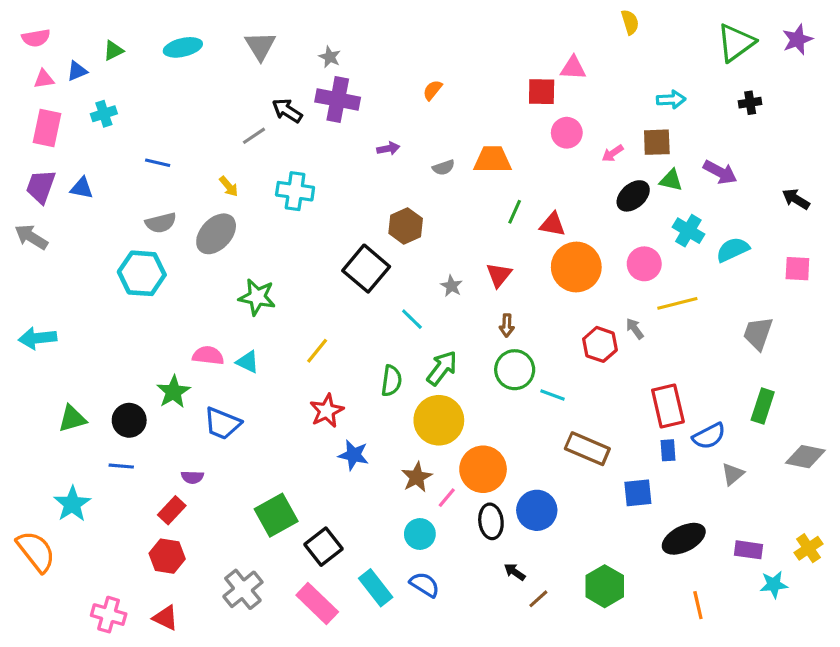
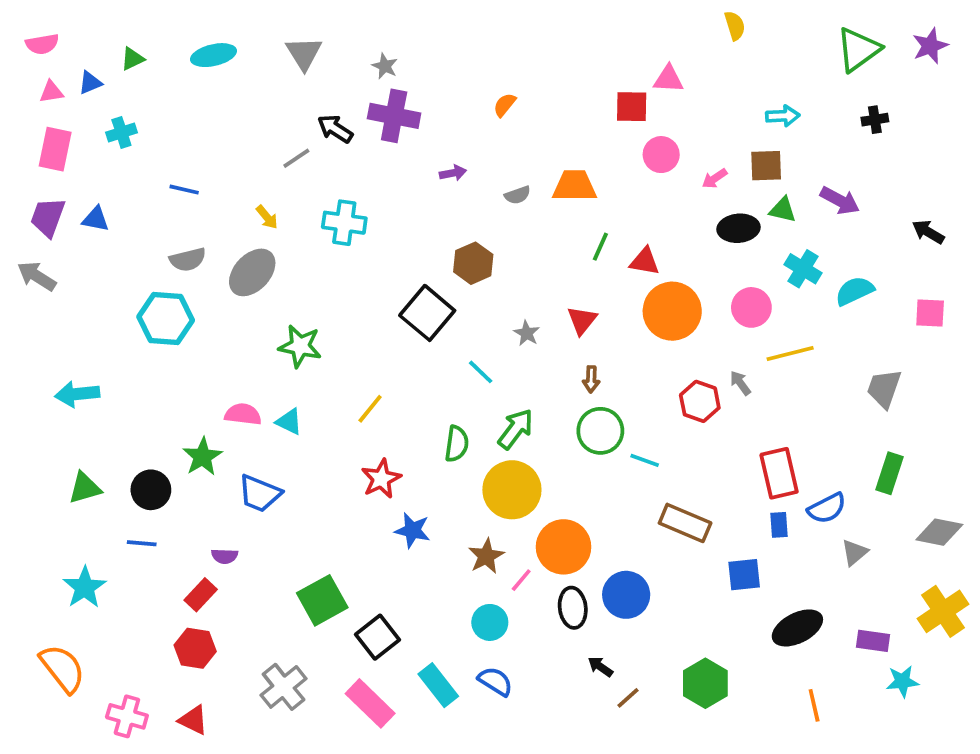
black ellipse: (633, 196) -> (739, 228), turned 36
cyan arrow: (38, 338) -> (77, 394), moved
yellow cross: (809, 548) -> (943, 611), moved, size x1.5
orange semicircle: (36, 551) -> (62, 668), moved

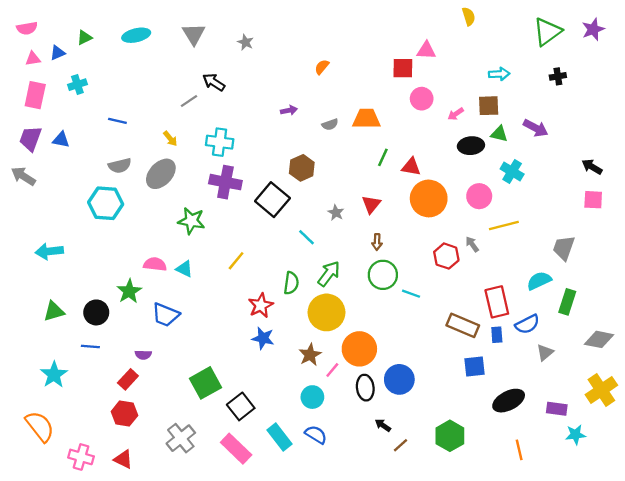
purple cross: (394, 116) -> (225, 182), moved
black arrow: (928, 232) -> (592, 167), moved
cyan semicircle: (855, 291) -> (539, 281), moved
red star: (381, 479) -> (261, 305), moved
brown rectangle: (685, 523) -> (463, 325), moved

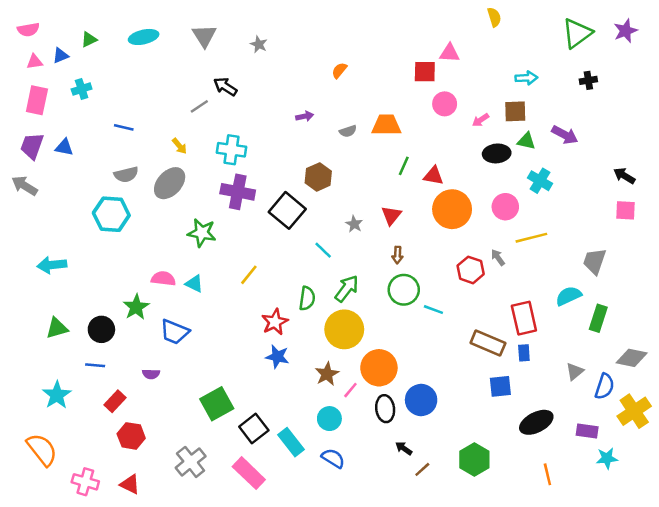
blue semicircle: (527, 324) -> (604, 386), moved, turned -45
red rectangle: (128, 379) -> (115, 401), moved
cyan rectangle: (280, 437) -> (291, 442), moved

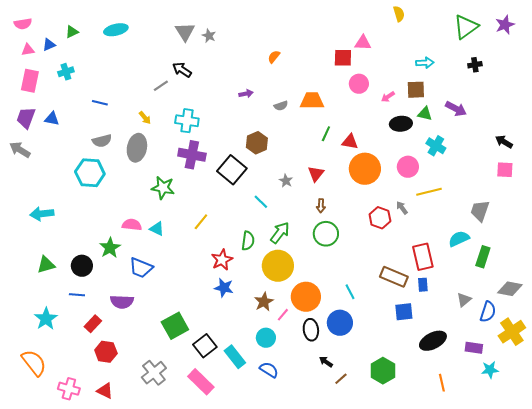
gray triangle: (204, 36) -> (185, 32), moved
gray ellipse: (170, 183) -> (137, 148), turned -32
cyan line: (433, 310) -> (350, 292), moved, turned 42
purple semicircle: (151, 374) -> (122, 302), size x1.6

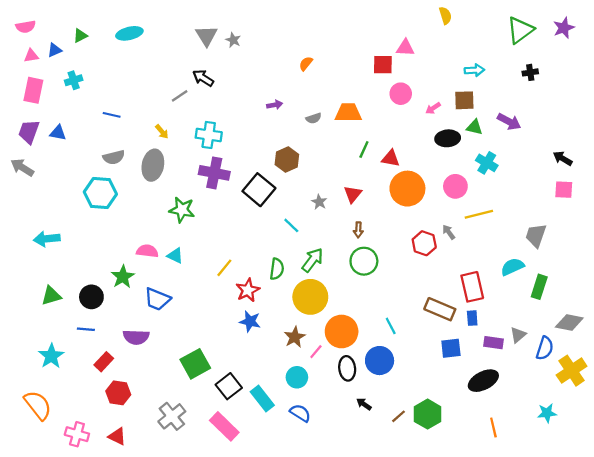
yellow line: (201, 222) -> (224, 268), moved
purple rectangle: (474, 348) -> (493, 343), moved
brown line: (341, 379) -> (399, 416), moved

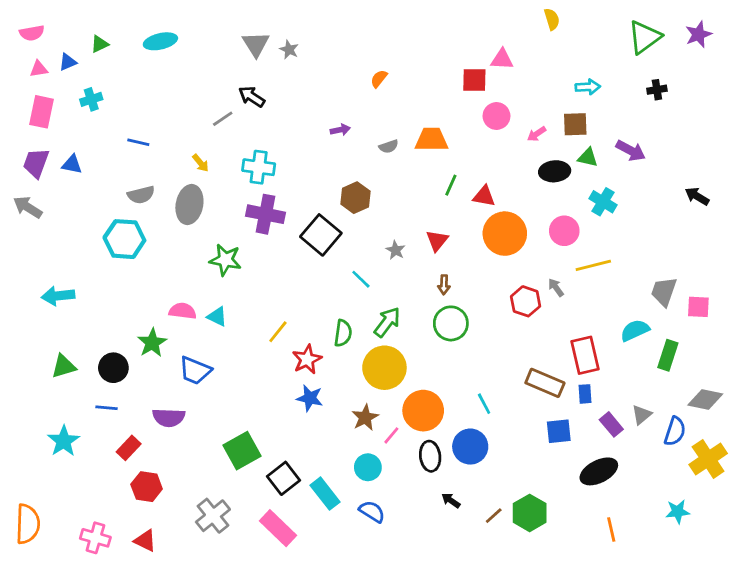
pink square: (564, 190) -> (698, 307), moved
purple rectangle: (493, 343) -> (611, 424), turned 42
orange semicircle: (38, 405) -> (28, 524), moved, turned 40

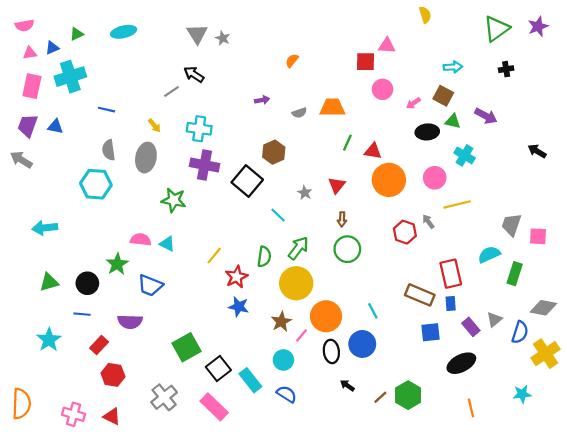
cyan cross: (91, 99) -> (70, 77), size x1.8
brown square: (575, 124) -> (443, 96), turned 30
gray semicircle: (141, 195) -> (109, 150), turned 96

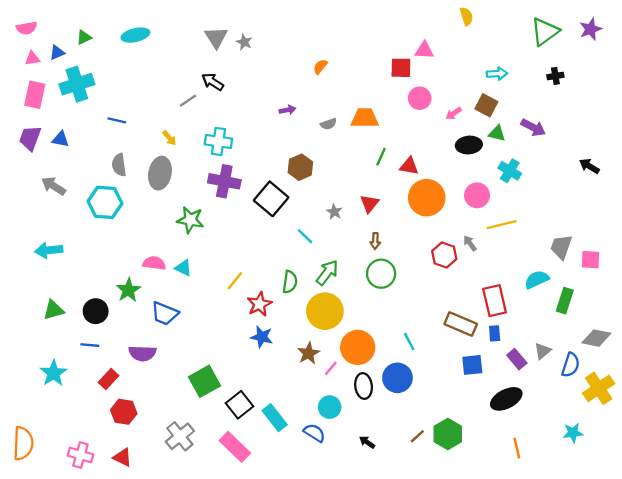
gray arrow: (21, 160) -> (54, 186), moved
cyan circle: (283, 360) -> (330, 407), moved
black arrow: (347, 386) -> (367, 442), moved

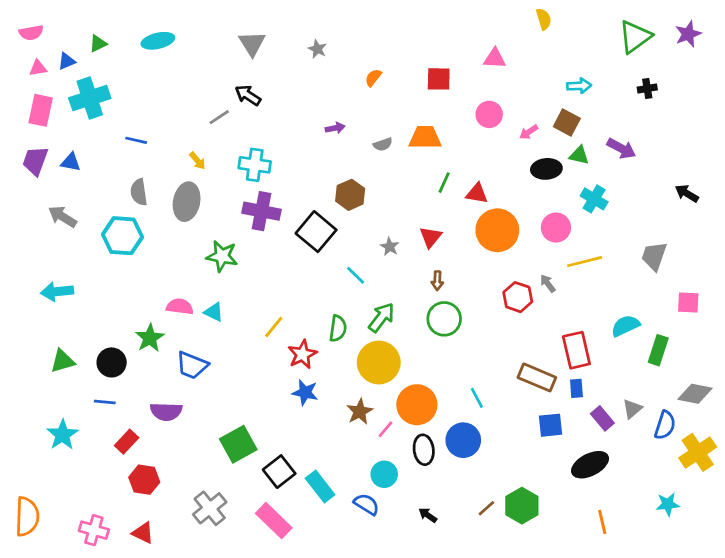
gray star: (244, 42) -> (317, 49), moved
red square: (401, 68) -> (439, 79), moved
gray trapezoid: (561, 247) -> (654, 256), moved

